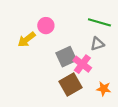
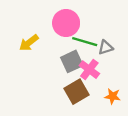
green line: (99, 22) -> (85, 42), moved
pink circle: (46, 26) -> (66, 23), moved, size x1.5

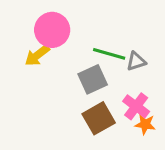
pink circle: (66, 23) -> (52, 30), moved
pink cross: (89, 70) -> (136, 106), moved

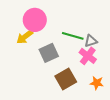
gray square: (93, 79) -> (49, 53), moved
pink cross: (136, 106) -> (88, 56), moved

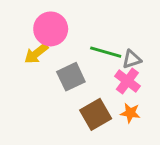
orange star: (97, 83) -> (130, 113), moved

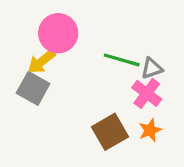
gray square: (71, 77) -> (33, 88), moved, turned -36
orange star: (130, 113) -> (150, 130), turned -30

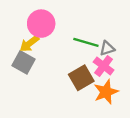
orange star: (150, 130) -> (106, 92), size x1.5
brown square: (110, 132) -> (81, 78), moved

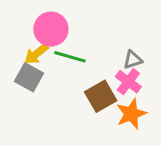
green line: (86, 42) -> (70, 57), moved

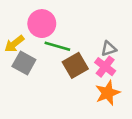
yellow arrow: (36, 54) -> (14, 44), moved
brown square: (101, 96) -> (75, 65), moved

